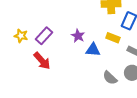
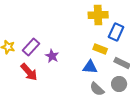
purple star: (78, 36) -> (52, 56), moved
blue triangle: (93, 50) -> (90, 67), moved

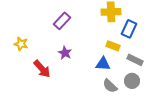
purple rectangle: (31, 47) -> (62, 21), moved

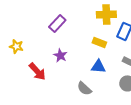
yellow rectangle: (113, 46) -> (99, 42), moved
gray semicircle: (110, 86) -> (84, 88), moved

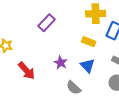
purple star: (60, 55) -> (61, 63), moved
blue triangle: (98, 66) -> (88, 66), turned 42

